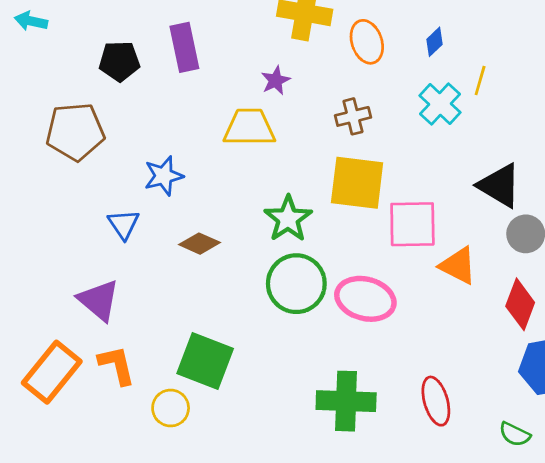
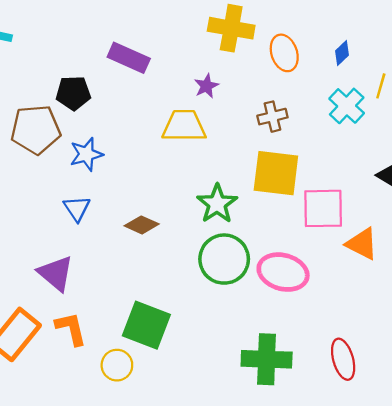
purple rectangle: (184, 47) -> (129, 58), turned -54
black pentagon: (119, 61) -> (73, 93), moved
blue star: (164, 176) -> (86, 154), moved

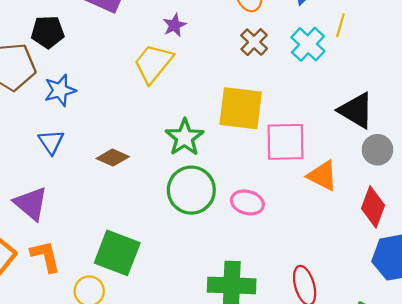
brown cross: (272, 117) -> (254, 42), moved, turned -32
yellow trapezoid: (184, 126) -> (153, 63), turned -51
pink ellipse: (283, 272) -> (247, 202), size x0.7

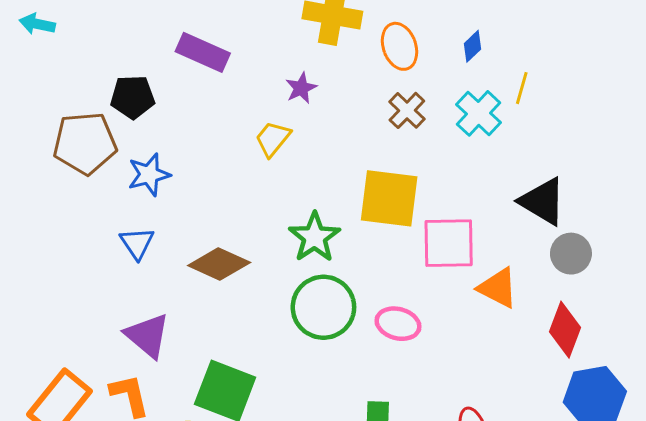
yellow trapezoid: (153, 63) -> (273, 139), size x0.7
brown diamond: (113, 158) -> (219, 264), size x1.4
purple triangle: (31, 204) -> (148, 336), moved

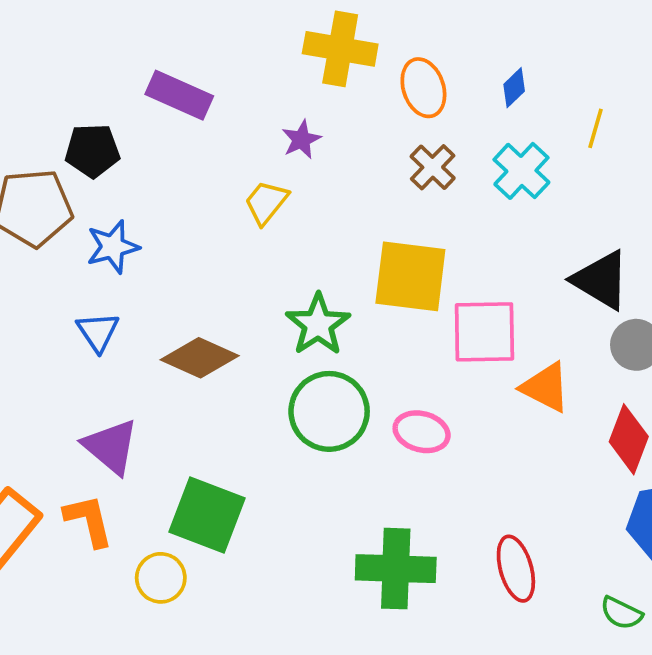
yellow line: (522, 88) -> (595, 128), moved

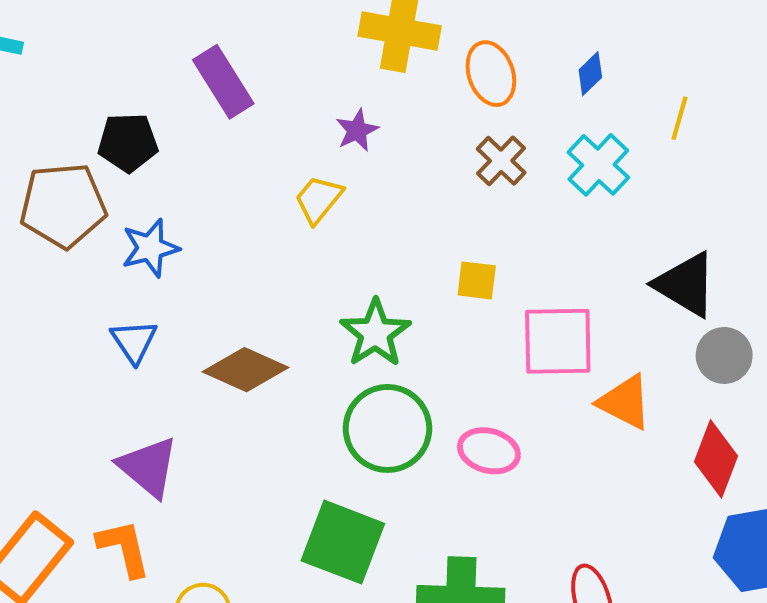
purple rectangle: (179, 95) -> (223, 82), turned 34
yellow square: (410, 276) -> (477, 280), size x0.5
green square: (207, 515) -> (343, 542), moved

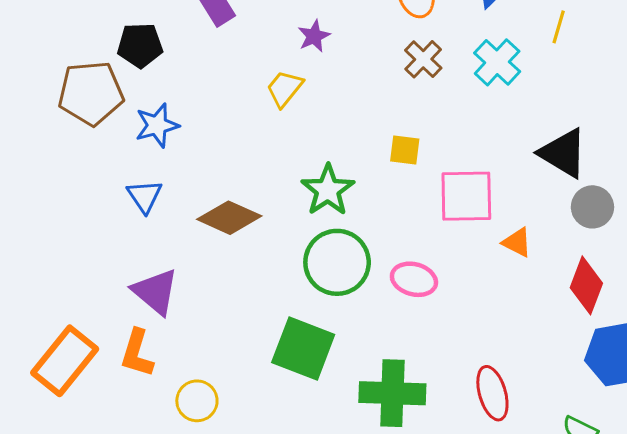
orange triangle: (625, 402) -> (517, 242), size x0.7
orange L-shape: (124, 548) -> (137, 353), turned -150

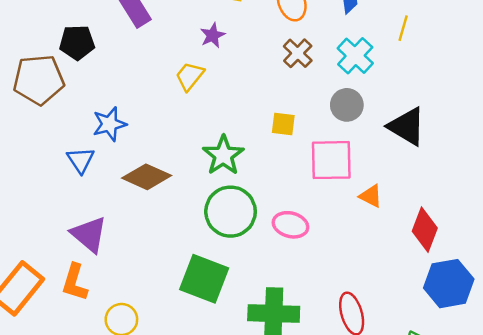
blue star: (157, 125) -> (109, 124), moved
gray circle: (592, 207) -> (347, 105), moved

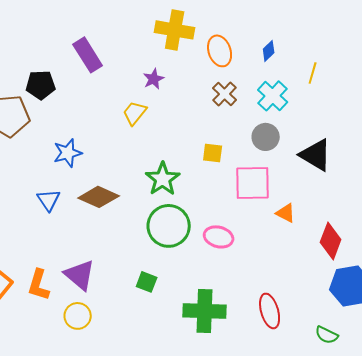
blue triangle: (81, 160) -> (49, 200), moved
purple triangle: (89, 234) -> (80, 275), moved
green square: (204, 279) -> (147, 282), size x0.5

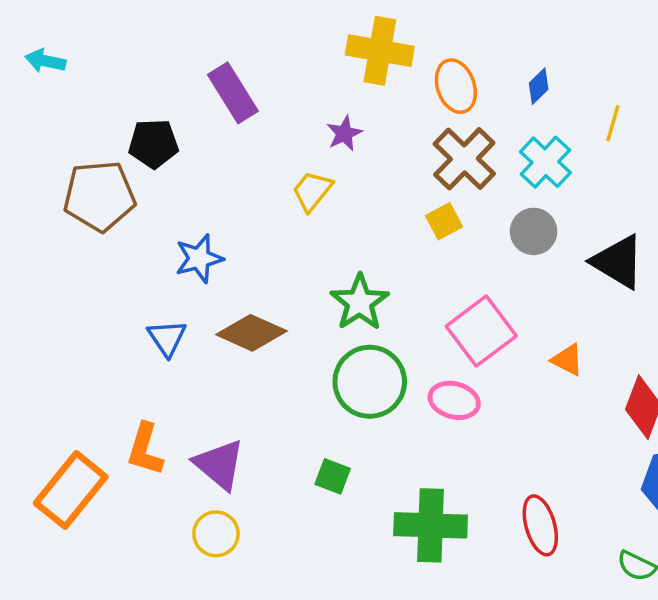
brown cross: (225, 94) -> (464, 159), size x1.5
yellow square: (213, 153) -> (444, 221), moved, turned -35
pink square: (253, 183) -> (481, 331), moved, turned -36
orange L-shape: (39, 285) -> (145, 449), moved

